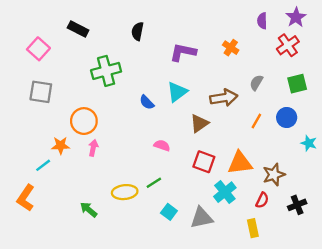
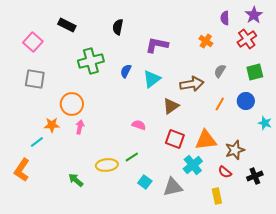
orange cross: (231, 48) -> (206, 41), moved
blue semicircle: (147, 102) -> (126, 71), moved, turned 72
red semicircle: (262, 200) -> (225, 172), turned 104

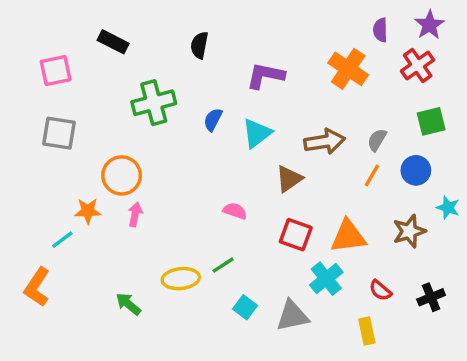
orange cross: (206, 41) -> (348, 69), size x1.6
pink square: (33, 42) -> (56, 71), turned 36
gray semicircle: (220, 71) -> (377, 140), moved
brown star: (235, 150) -> (409, 231), moved

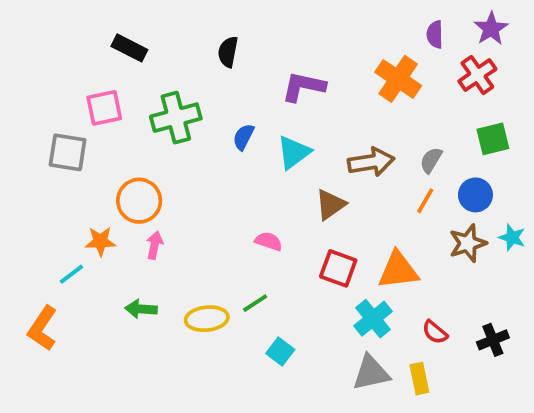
pink square: (56, 71) -> (104, 108), moved
brown star: (409, 231) -> (468, 243), moved
green arrow: (128, 304) -> (141, 309), moved, turned -36
gray triangle: (292, 316) -> (371, 373), moved

